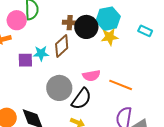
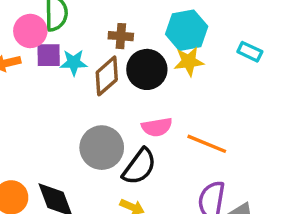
black circle: (86, 27) -> (147, 69), moved
cyan star: (41, 53) -> (74, 63), moved
purple square: (25, 60) -> (49, 55), moved

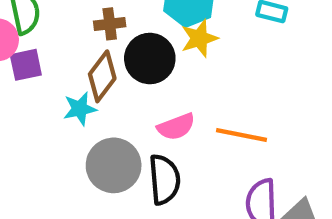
cyan star: (74, 63) -> (80, 109), moved
black semicircle: (139, 167) -> (164, 179), turned -30

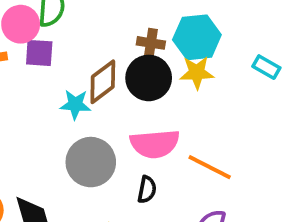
brown cross: (110, 24) -> (151, 43), moved
pink semicircle: (176, 127) -> (155, 144), size x1.4
black semicircle: (164, 179) -> (147, 190), moved, size x0.6

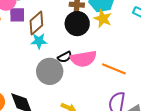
yellow star: (197, 73) -> (103, 19), turned 30
brown diamond: (103, 82) -> (36, 23), moved
black semicircle: (147, 190) -> (65, 57), moved, turned 56

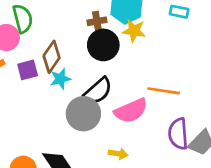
purple square: (17, 15) -> (28, 70), moved
black semicircle: (65, 57) -> (98, 91), size x1.6
pink semicircle: (83, 59) -> (131, 111), moved

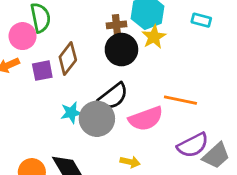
yellow star: (134, 31) -> (154, 37), turned 30
cyan star: (60, 79) -> (71, 113), moved
purple semicircle: (178, 134) -> (193, 145), turned -116

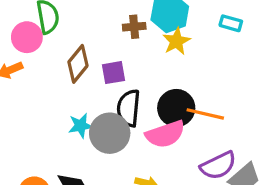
black circle: (121, 50) -> (176, 108), moved
purple square: (42, 71) -> (113, 73), moved
black semicircle: (113, 96) -> (129, 108), turned 132

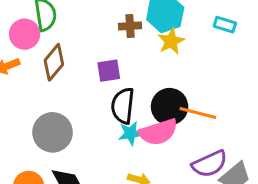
brown diamond: (78, 64) -> (54, 62), moved
cyan star: (81, 126) -> (130, 133), moved
gray circle: (110, 133) -> (53, 132), moved

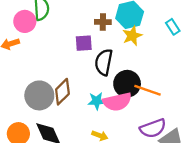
cyan rectangle: (225, 25) -> (173, 27), turned 35
brown diamond: (54, 62) -> (62, 92), moved
purple square: (109, 71) -> (84, 43), moved
black semicircle: (123, 106) -> (104, 62), moved

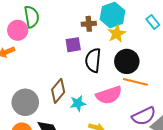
black circle: (127, 84) -> (127, 61), moved
gray circle: (39, 95) -> (25, 102), moved
cyan star: (97, 101) -> (78, 103), moved

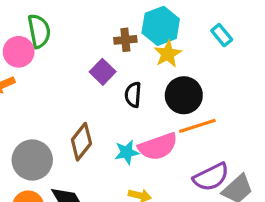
purple square: (73, 45) -> (103, 72), turned -35
black semicircle: (93, 60) -> (133, 95), size x0.7
orange line: (135, 82) -> (197, 126), turned -30
cyan star: (78, 103) -> (127, 152), moved

